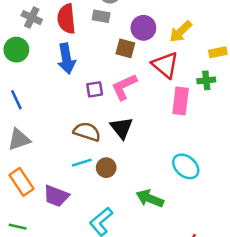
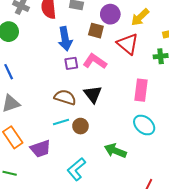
blue arrow: (66, 59) -> (65, 39), moved
pink L-shape: (124, 87) -> (95, 61), turned 60
pink rectangle: (181, 101) -> (141, 90), moved
purple trapezoid: (56, 196) -> (40, 149), turned -40

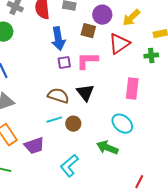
red triangle: (128, 44) -> (119, 44), turned 45
pink L-shape: (95, 61) -> (87, 61), turned -35
cyan ellipse: (144, 125) -> (122, 124), moved

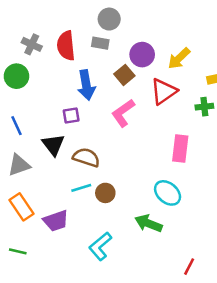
brown square: (88, 31) -> (124, 75), turned 35
pink L-shape: (87, 61) -> (123, 113), turned -35
purple square: (64, 63) -> (71, 115), moved
black triangle: (85, 93) -> (53, 145), moved

